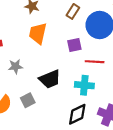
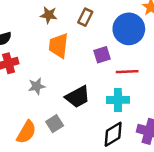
brown rectangle: (73, 11) -> (85, 17), moved

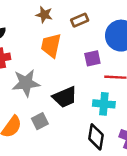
brown rectangle: (85, 17) -> (80, 20), turned 35
gray star: (37, 86) -> (26, 83), size x1.6
black diamond: (113, 134) -> (96, 137), turned -55

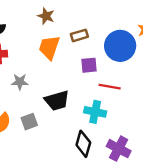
brown rectangle: (80, 20) -> (79, 35), moved
gray star: (26, 83) -> (20, 82), size x0.6

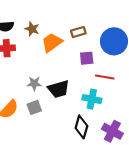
brown star: (46, 16) -> (32, 29), moved
orange trapezoid: (49, 47) -> (52, 43), turned 35
gray star: (20, 82) -> (34, 83), moved

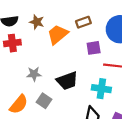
gray star: (34, 83) -> (34, 74), moved
gray square: (34, 107) -> (44, 101), turned -32

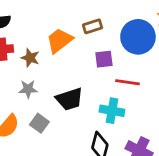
brown star: (37, 22) -> (30, 58), moved

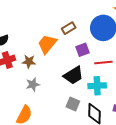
black trapezoid: (69, 99) -> (73, 75), moved
gray square: (39, 123) -> (73, 104), moved

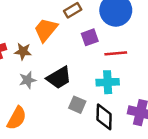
black trapezoid: (73, 75) -> (59, 78), moved

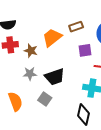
gray square: (77, 105) -> (45, 99), moved
orange semicircle: (17, 118) -> (15, 102), turned -60

